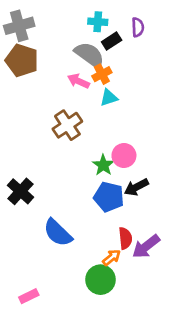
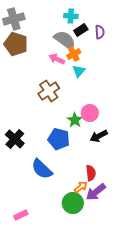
purple semicircle: (138, 27) -> (100, 32), moved
cyan triangle: (109, 98) -> (79, 71), turned -32
blue pentagon: (109, 197) -> (59, 139), moved
purple arrow: (146, 247) -> (96, 192), moved

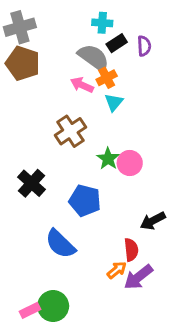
green star: (75, 120) -> (108, 159), moved
black arrow: (99, 136) -> (153, 221), moved
black cross: (15, 139) -> (31, 183), moved
green circle: (73, 203) -> (53, 306), moved

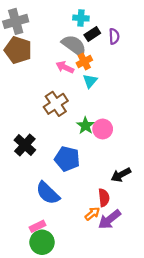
pink rectangle: (30, 310) -> (37, 226), moved

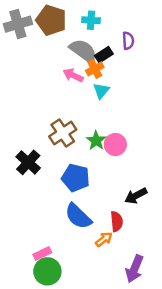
black rectangle: (92, 34) -> (104, 55), moved
brown pentagon: (18, 50) -> (51, 20), moved
brown cross: (56, 104) -> (63, 133), moved
blue semicircle: (48, 193) -> (78, 216), moved
purple arrow: (110, 219) -> (135, 269), moved, turned -30

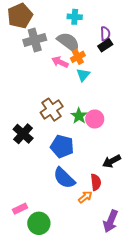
brown pentagon: (51, 20) -> (20, 16), moved, turned 30
gray cross: (18, 24) -> (35, 40), moved
black rectangle: (104, 55) -> (105, 45), moved
pink rectangle: (42, 253) -> (20, 209), moved

